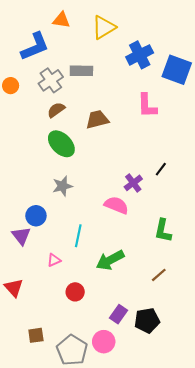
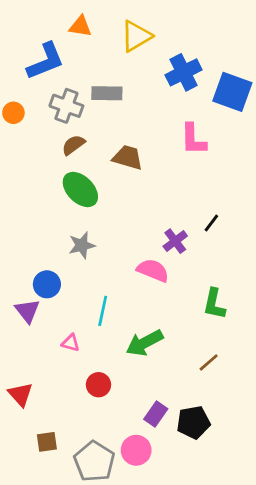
gray cross: (51, 80) -> (66, 106), turned -35
brown trapezoid: (97, 119) -> (128, 157), turned 30
pink triangle: (54, 260) -> (71, 343), turned 40
red triangle: (14, 288) -> (20, 394), moved

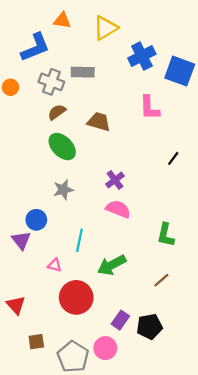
black line: (211, 223) -> (173, 158), moved
purple cross: (175, 241) -> (115, 180), moved
red circle: (98, 385) -> (76, 297), size x1.8

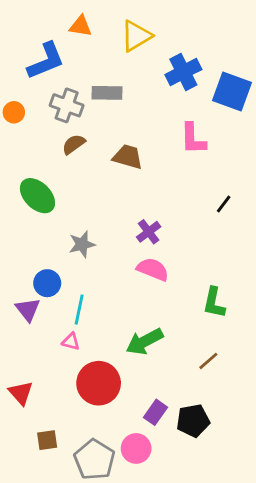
green ellipse: (62, 147) -> (37, 196), moved
cyan line: (79, 240) -> (79, 310), moved

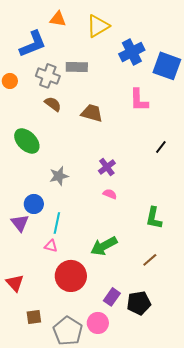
brown semicircle: (74, 144) -> (53, 104), turned 72
pink semicircle: (153, 269) -> (110, 194), size x0.6

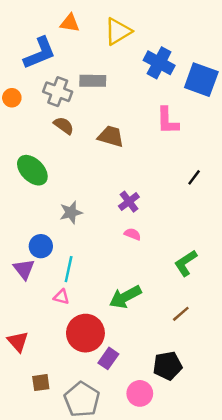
blue cross: (132, 52) -> (159, 63), turned -35
green L-shape: (154, 218) -> (186, 263), turned 45
purple rectangle: (112, 297) -> (108, 358), moved
pink circle: (98, 323) -> (140, 393), moved

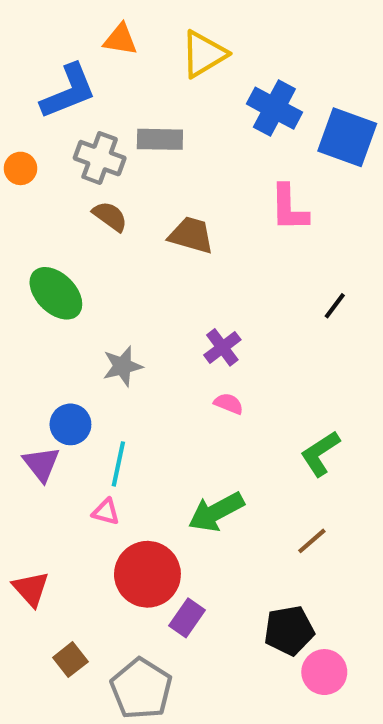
brown square: (41, 383) -> (70, 660), turned -30
pink circle: (140, 393) -> (324, 672), moved

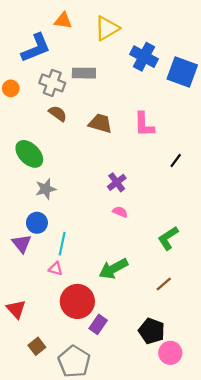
pink L-shape: (289, 208) -> (144, 124), moved
gray star: (122, 366) -> (46, 189), moved
black pentagon: (289, 630) -> (152, 331), turned 30

